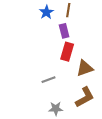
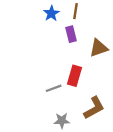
red rectangle: (67, 52) -> (74, 76), moved
brown triangle: (85, 68) -> (99, 48), moved

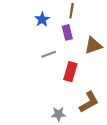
blue star: (51, 13) -> (42, 19), moved
gray line: (54, 88) -> (49, 54), moved

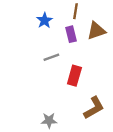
brown triangle: (93, 45) -> (96, 31), moved
gray star: (58, 114) -> (49, 120), moved

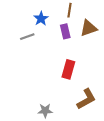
gray line: (51, 57) -> (27, 37), moved

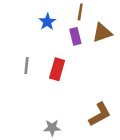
gray line: (27, 37) -> (27, 66), moved, turned -64
red rectangle: (68, 69) -> (57, 69), moved

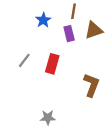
gray line: (27, 66) -> (24, 60), turned 32
brown L-shape: (100, 114) -> (91, 85), moved, turned -40

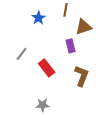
purple rectangle: (69, 34) -> (71, 46), moved
red rectangle: (52, 64) -> (47, 68), moved, turned -54

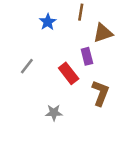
red rectangle: (47, 68) -> (69, 73), moved
gray star: (43, 105) -> (54, 113), moved

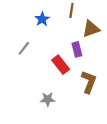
gray line: (27, 66) -> (24, 48), moved

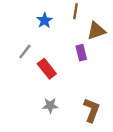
red rectangle: (61, 65) -> (47, 69), moved
brown L-shape: (89, 82) -> (92, 110), moved

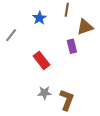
gray line: (25, 51) -> (11, 35), moved
brown L-shape: (92, 110) -> (67, 100), moved

